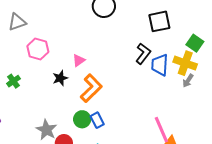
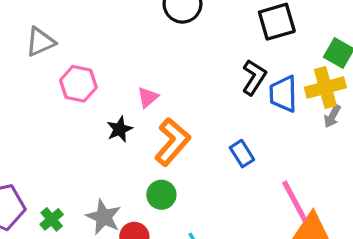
yellow cross: (185, 63) -> (325, 88), turned -30
green cross: (13, 81) -> (52, 219), moved
blue rectangle: (97, 120) -> (242, 154), moved

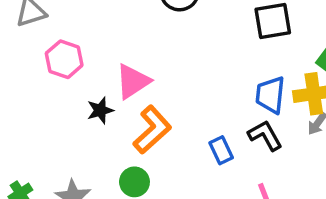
black L-shape: (254, 77) -> (265, 135), moved, turned -69
pink triangle: (148, 97) -> (133, 81), size x1.6

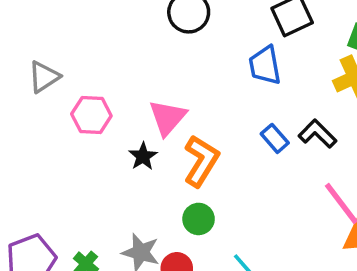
blue trapezoid: (270, 95) -> (265, 65), moved
blue rectangle: (221, 150) -> (275, 138), moved

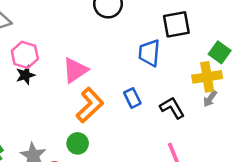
blue rectangle: (275, 138) -> (132, 98), moved
black star: (143, 156) -> (25, 75), moved

